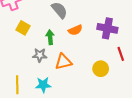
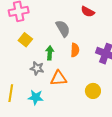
orange semicircle: (75, 30) -> (75, 50), turned -72

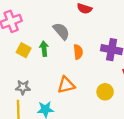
green arrow: (50, 53) -> (44, 49), moved
gray star: (37, 68) -> (23, 87), moved

